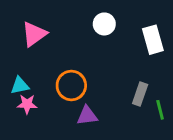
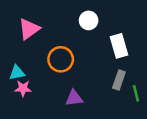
white rectangle: (153, 40) -> (119, 46), moved
orange circle: (71, 85) -> (61, 59), moved

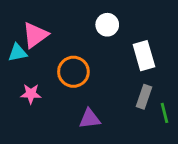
cyan triangle: (17, 73) -> (18, 53), moved
pink star: (23, 88) -> (31, 94), moved

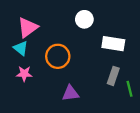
cyan triangle: (18, 53) -> (21, 48), moved, turned 49
white rectangle: (144, 56) -> (113, 44), turned -65

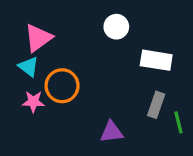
orange circle: (58, 56) -> (62, 86), moved
purple triangle: (70, 93) -> (112, 132), moved

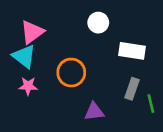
cyan triangle: (29, 67) -> (24, 56), size x1.4
orange circle: (62, 86) -> (71, 73), moved

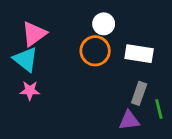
orange circle: (71, 73) -> (95, 51), moved
purple triangle: (94, 112) -> (129, 120), moved

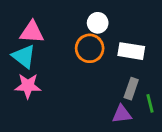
pink triangle: (34, 34) -> (32, 32), turned 40
pink star: (30, 91) -> (28, 86), size x1.4

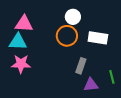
cyan triangle: (24, 56) -> (18, 42), turned -36
gray rectangle: (131, 89) -> (81, 66), moved

